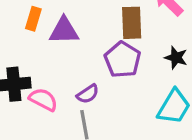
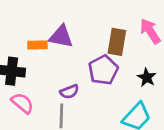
orange rectangle: (33, 19) -> (37, 45), moved, turned 60
pink semicircle: (43, 100) -> (22, 103), moved

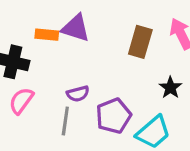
purple pentagon: (103, 70) -> (114, 116), moved
pink semicircle: (22, 103) -> (21, 101), turned -100

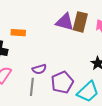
purple triangle: (76, 28) -> (65, 22), moved
brown rectangle: (140, 42) -> (80, 22), moved

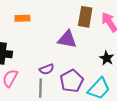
purple triangle: (65, 22) -> (67, 39), moved
orange rectangle: (18, 33) -> (22, 18), moved

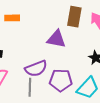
purple semicircle: (47, 69) -> (36, 69), size x1.5
purple pentagon: (72, 81) -> (61, 80), turned 30

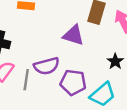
gray line: (30, 87) -> (26, 80), moved

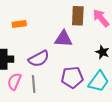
purple semicircle: (47, 66) -> (39, 59), moved

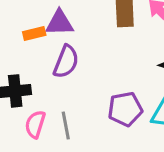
purple triangle: (63, 39) -> (60, 23), moved
purple semicircle: (39, 59) -> (66, 62), moved, turned -35

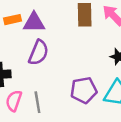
orange rectangle: (34, 33) -> (13, 20), moved

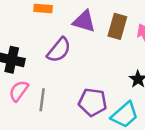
purple triangle: (34, 22) -> (84, 21), moved

